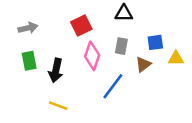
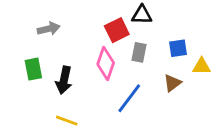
red square: (81, 25) -> (117, 30), moved
gray arrow: (28, 28) -> (49, 29), moved
brown triangle: (143, 64) -> (172, 83), moved

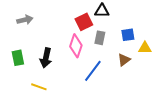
gray arrow: (49, 29) -> (25, 20), moved
green rectangle: (33, 69) -> (18, 58), moved
yellow line: (67, 121) -> (39, 87), moved

